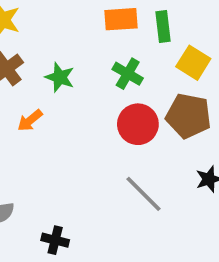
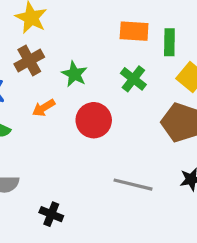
red circle: (138, 124) -> (94, 120), moved
gray line: (143, 194) -> (133, 185), turned -39

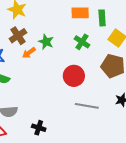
orange arrow: (44, 108) -> (29, 53), moved
red circle: (94, 120) -> (74, 76), moved

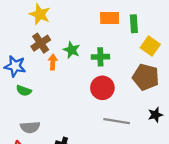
green cross: (82, 42) -> (100, 57), moved, turned -35
orange arrow: (29, 53) -> (53, 62), turned 128

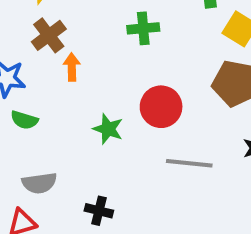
green star: (72, 50) -> (108, 129), moved
green cross: (100, 57) -> (143, 28), moved

